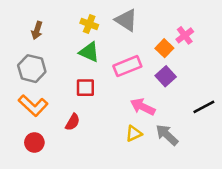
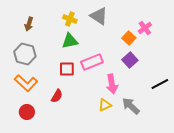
green triangle: (89, 52) -> (70, 41), turned -36
pink rectangle: (127, 66) -> (92, 62), moved
pink arrow: (143, 107) -> (112, 84), turned -126

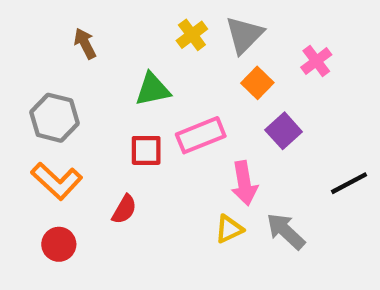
gray triangle: (99, 16) -> (244, 35), moved, turned 42
yellow cross: (70, 19) -> (192, 35), moved, turned 32
brown arrow: (29, 24) -> (85, 44), moved, turned 136
orange square: (129, 38) -> (257, 83), moved

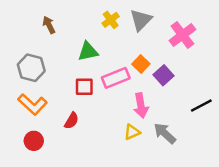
pink cross: (316, 61) -> (182, 35), size x1.5
orange square: (257, 83) -> (141, 64), moved

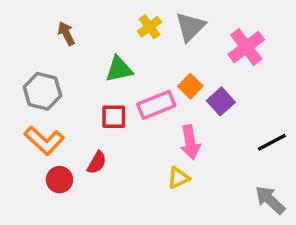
gray arrow: (165, 133) -> (270, 200), moved
red circle: (34, 141) -> (59, 180), moved

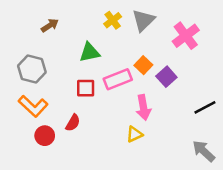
brown arrow: (66, 34) -> (50, 25), turned 84

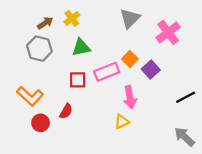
yellow cross: (113, 20) -> (72, 18), moved
gray hexagon: (32, 69) -> (39, 49), moved

